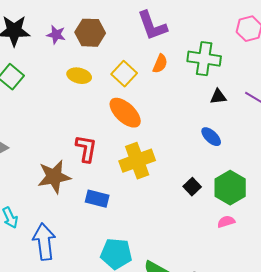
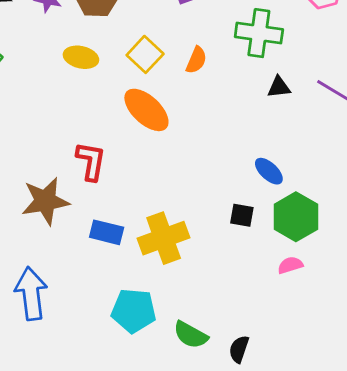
orange semicircle: (160, 64) -> (196, 60), moved
blue ellipse: (211, 137) -> (269, 171), moved
yellow cross: (137, 161) -> (164, 238), moved
black square: (192, 187) -> (242, 215), turned -36

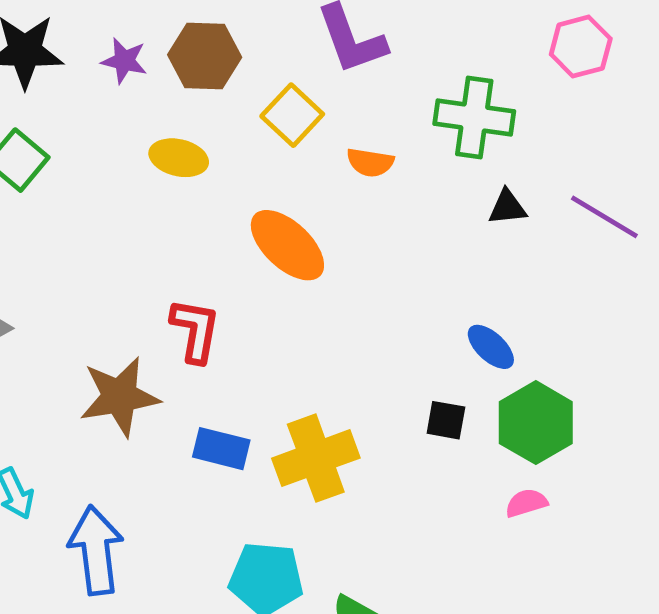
yellow square: (145, 54) -> (292, 115), moved
orange semicircle: (196, 60) -> (370, 162), turned 76

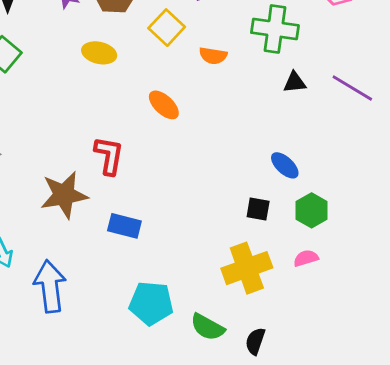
orange ellipse: (287, 245) -> (164, 105), size x0.7
green hexagon: (536, 423) -> (312, 210), size x0.7
yellow cross: (316, 458) -> (247, 268), moved

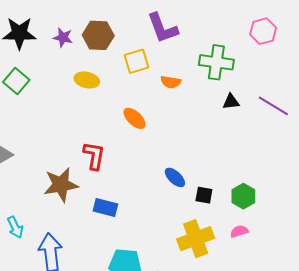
yellow square: (167, 28) -> (137, 61), turned 30
blue ellipse: (285, 165) -> (175, 177), moved

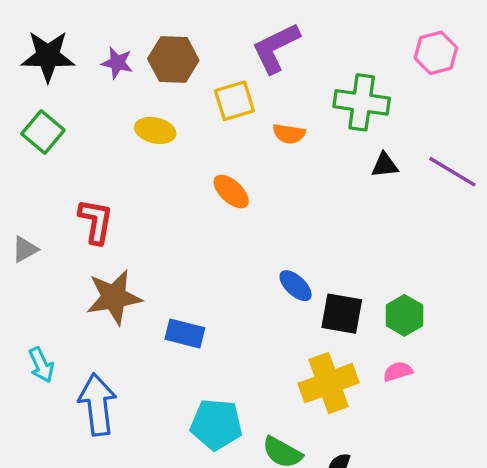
purple L-shape: (162, 28) -> (276, 48), turned 84
red L-shape: (94, 156) -> (96, 221), moved
black square: (204, 195) -> (342, 314), size x1.5

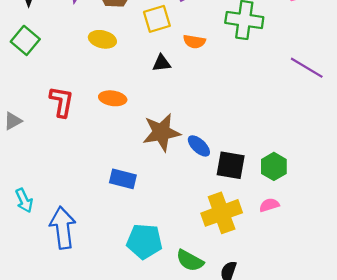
black triangle: (385, 165) -> (161, 63), moved
orange ellipse: (231, 192) -> (113, 98), moved, turned -35
brown star: (114, 297) -> (161, 132), moved

